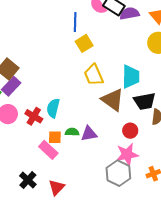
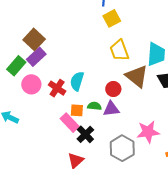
red circle: (130, 131) -> (113, 89), moved
gray hexagon: (118, 173) -> (122, 148), moved
black cross: (28, 180) -> (85, 134), moved

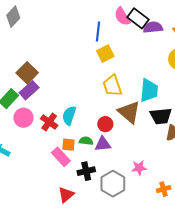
pink star: (148, 132) -> (139, 168), size x0.7
black cross: (85, 134) -> (86, 171), moved, turned 30

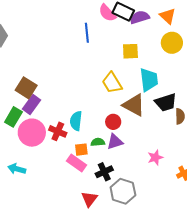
yellow square: (105, 54) -> (130, 51), moved, turned 36
pink circle: (23, 118) -> (32, 133), size x1.4
gray hexagon: (113, 184) -> (123, 191), moved

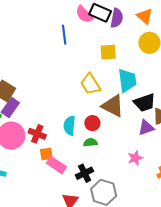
purple semicircle: (140, 17) -> (117, 18), turned 120
cyan semicircle: (76, 121) -> (70, 125), moved
green semicircle: (98, 142) -> (90, 142), moved
purple triangle: (115, 142) -> (146, 128), moved
orange square: (81, 150) -> (46, 154), moved

